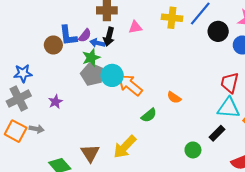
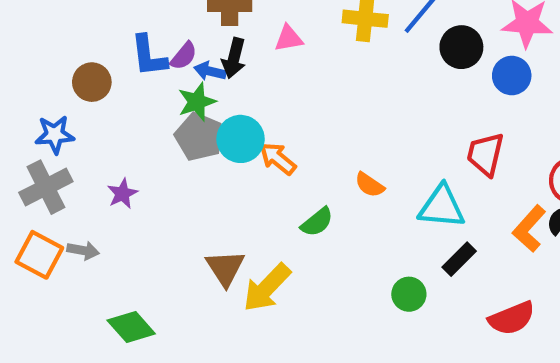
brown circle: (53, 45) -> (92, 82), moved
orange arrow: (130, 85) -> (278, 159), size x0.7
cyan triangle: (229, 108) -> (442, 207), moved
brown triangle: (90, 153) -> (225, 268), moved

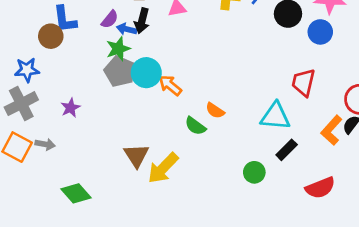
blue L-shape: (149, 56) -> (65, 19), moved
orange semicircle: (370, 185) -> (215, 111), moved
green semicircle: (317, 222) -> (195, 126), turned 75

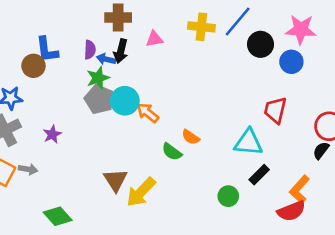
purple semicircle: (110, 19) -> (90, 50), turned -36
orange L-shape: (332, 130) -> (299, 189), moved

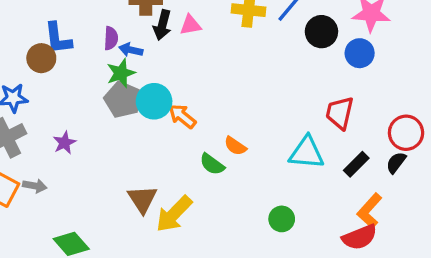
black arrow: (121, 51) -> (162, 25), moved
black rectangle: (259, 175) -> (356, 164), moved

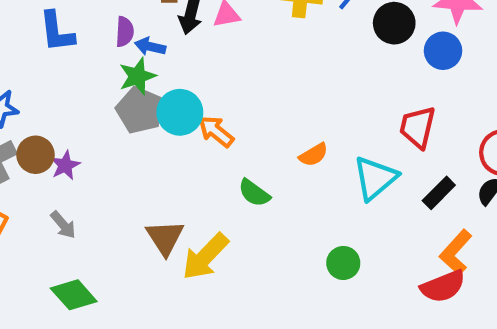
brown circle: (41, 58) -> (36, 155), moved
orange semicircle: (235, 146) -> (314, 155), moved, turned -65
cyan triangle: (307, 153) -> (375, 178), turned -45
gray arrow: (35, 186) -> (63, 225), moved, turned 40

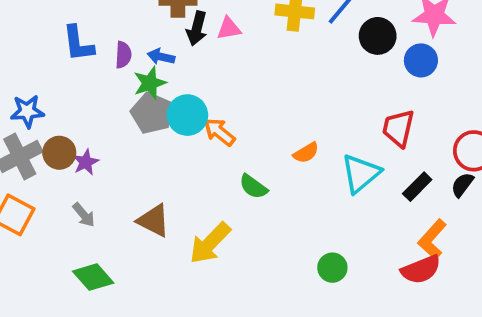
purple semicircle: (125, 32) -> (123, 55), moved
brown triangle: (165, 238) -> (153, 221), moved, turned -30
green circle: (343, 263) -> (332, 268), moved

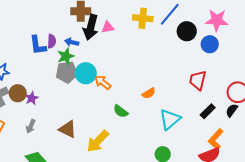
black arrow: (197, 28) -> (91, 27), size x1.4
blue L-shape: (78, 43) -> (38, 45), moved
gray pentagon: (152, 113) -> (67, 72), turned -30
cyan triangle: (361, 173) -> (170, 119), moved
gray arrow: (84, 215) -> (31, 126), turned 64

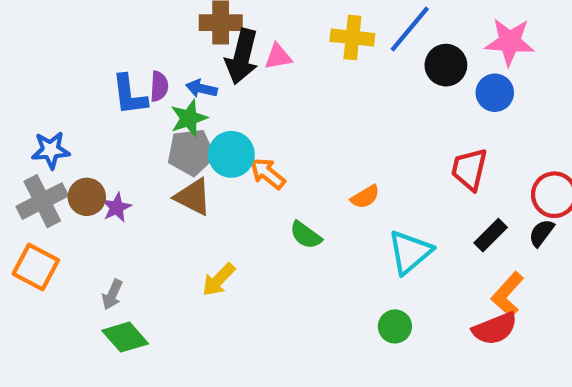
gray arrow: (31, 126) -> (112, 295), moved
brown triangle: (68, 129) -> (193, 197), moved
yellow arrow: (98, 141) -> (219, 280), moved, size x0.7

